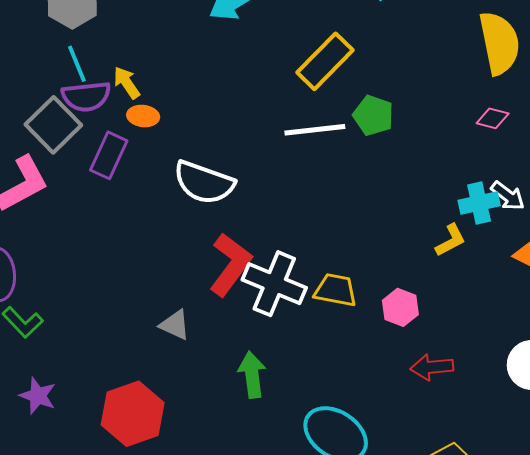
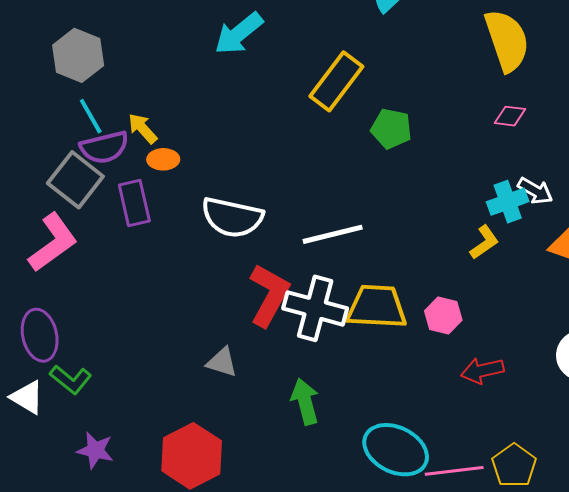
white line: (315, 130) -> (333, 234), moved
purple rectangle: (109, 155) -> (134, 203), turned -30
yellow trapezoid: (336, 290) -> (377, 307), size x1.4

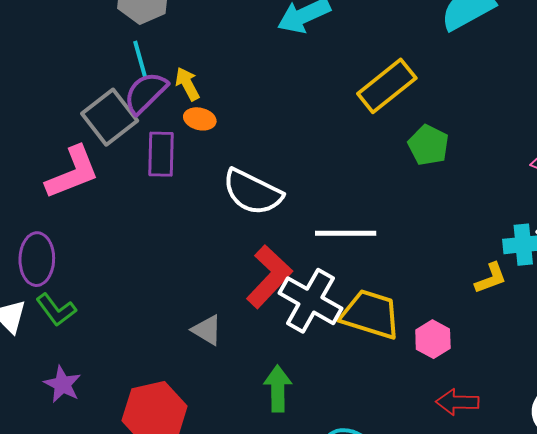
purple semicircle: (104, 147) -> (146, 93), turned 135

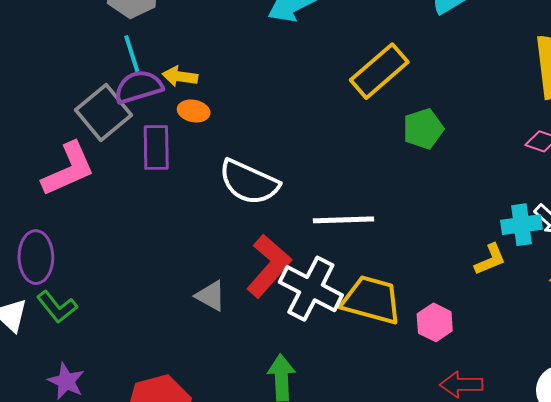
yellow arrow: (187, 84) -> (180, 76), turned -52
purple semicircle: (146, 93) -> (139, 87), turned 30
green pentagon: (428, 145) -> (423, 129), turned 30
gray triangle: (207, 330) -> (211, 296), moved

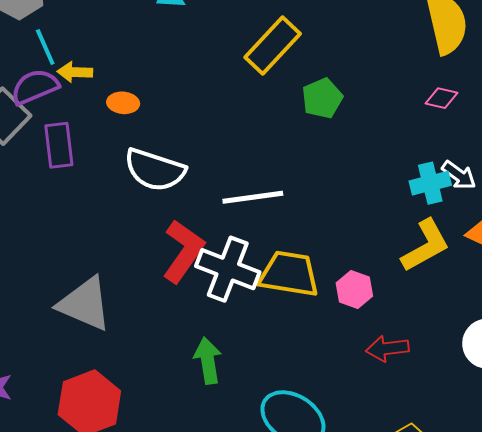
cyan line: (132, 54) -> (45, 47), moved
orange ellipse: (194, 111) -> (123, 103), moved
yellow L-shape: (490, 259) -> (426, 246), moved, size x1.6
gray triangle: (211, 296) -> (85, 304), moved, size x1.8

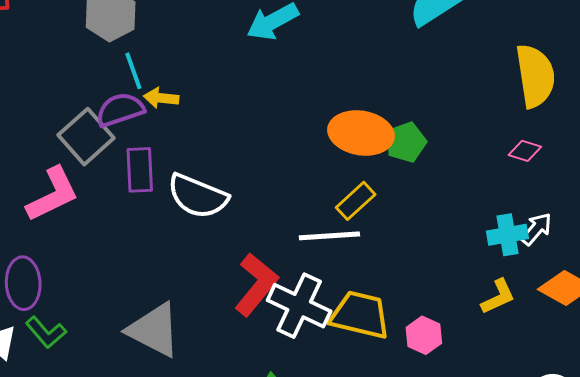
yellow rectangle: (273, 46) -> (356, 201), moved, size x0.7
orange ellipse: (123, 103) -> (361, 133), moved, size x2.0
white semicircle: (155, 170) -> (198, 196), moved
white arrow: (459, 175) -> (536, 229), turned -90
yellow L-shape: (426, 246) -> (498, 297), size x0.7

